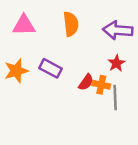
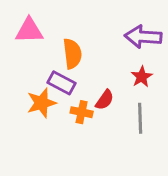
orange semicircle: (71, 24) -> (72, 54), moved
orange star: (16, 71) -> (42, 103), moved
orange cross: (101, 85) -> (82, 112), moved

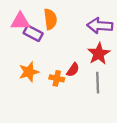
orange semicircle: (72, 54) -> (50, 19), moved
red star: (142, 77) -> (99, 54), size x1.5
purple rectangle: (62, 83) -> (33, 33), moved

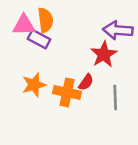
orange semicircle: (50, 19) -> (45, 20), moved
red star: (99, 54) -> (104, 54), moved
orange cross: (57, 78) -> (67, 92), size x1.5

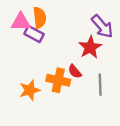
purple arrow: (118, 30) -> (102, 26), turned -135
red semicircle: (86, 82) -> (75, 71), turned 104
orange star: (34, 85) -> (30, 90), moved

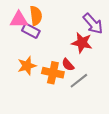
red star: (90, 47) -> (82, 43), turned -30
gray line: (100, 85) -> (79, 81), moved, turned 54
orange star: (30, 90) -> (27, 66), moved

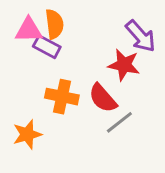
red semicircle: (68, 65) -> (103, 98), size x1.5
orange star: (27, 66) -> (27, 134), moved
orange cross: (53, 73) -> (62, 97), moved

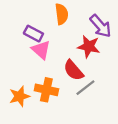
orange semicircle: (54, 24) -> (62, 14), moved
pink triangle: (29, 30) -> (41, 50), moved, turned 42
orange cross: (62, 97) -> (46, 90), moved

